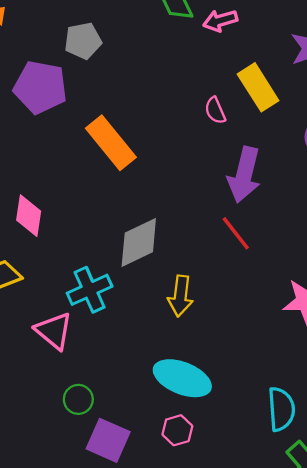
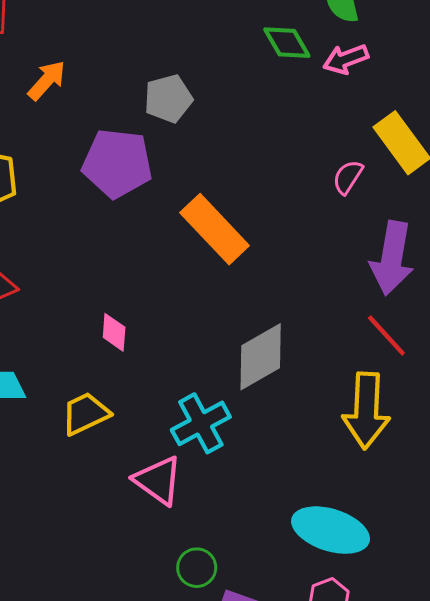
pink semicircle: (215, 110) -> (348, 177), turned 60
pink diamond: (29, 216) -> (114, 332), size x0.7
yellow arrow: (180, 296) -> (366, 411), moved, size x1.4

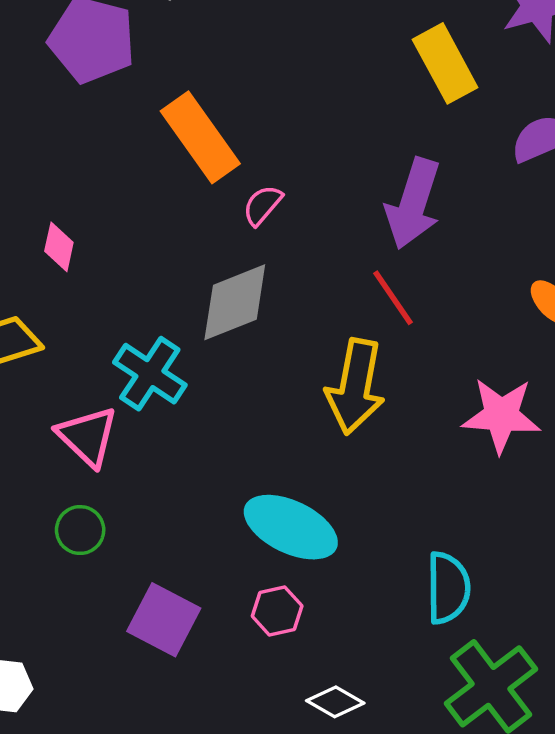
pink semicircle: (348, 177) -> (262, 205), moved
cyan cross: (201, 423) -> (150, 374), turned -36
green circle: (197, 568) -> (80, 530), moved

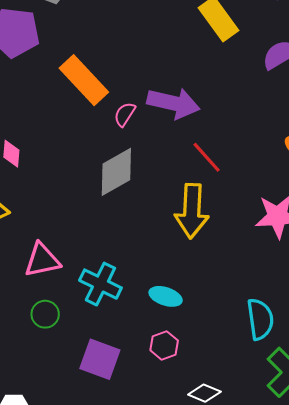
purple arrow: (413, 204) -> (173, 103), moved, turned -87
cyan cross: (150, 374) -> (100, 284), moved
pink triangle: (87, 436) -> (42, 260), turned -48
cyan ellipse: (291, 527) -> (166, 296), size x0.6

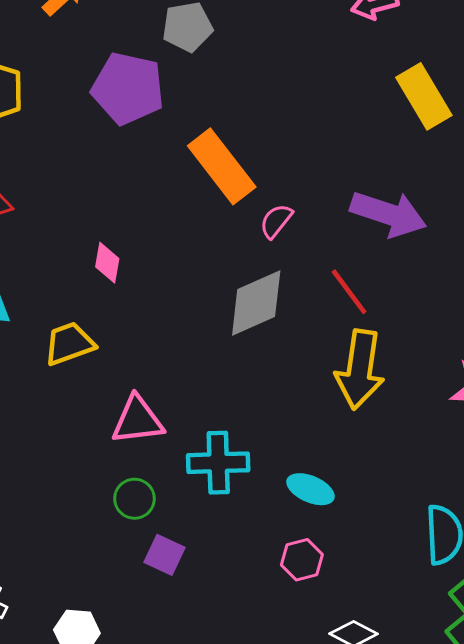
purple arrow: (173, 103) -> (388, 214), moved
red line: (207, 157) -> (349, 292), moved
cyan cross: (100, 284) -> (218, 463), turned -33
purple square: (100, 359) -> (165, 555), moved, size x0.7

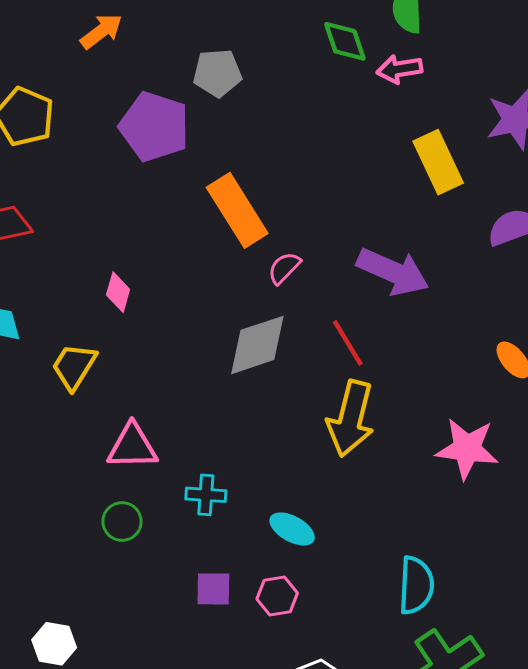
yellow trapezoid: (69, 344) -> (74, 366), turned -44
cyan cross: (218, 463) -> (206, 495), size x0.7
purple square: (165, 555) -> (213, 589), moved, turned -30

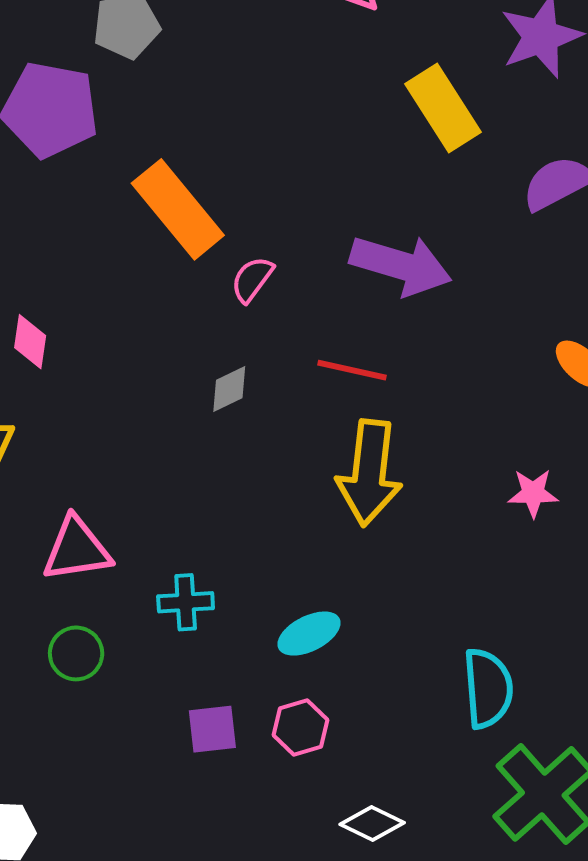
red line: (348, 343) -> (352, 370), turned -39
gray diamond: (257, 345) -> (229, 389), size x0.5
pink star: (467, 449) -> (533, 493), size x0.6
cyan ellipse: (292, 529) -> (309, 634), turned -48

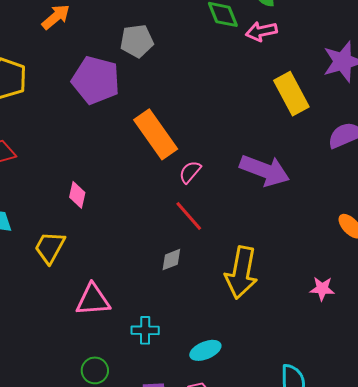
red line: (352, 370) -> (189, 216), moved, turned 32
gray diamond: (229, 389) -> (171, 260), moved
green circle: (76, 653) -> (95, 370), moved

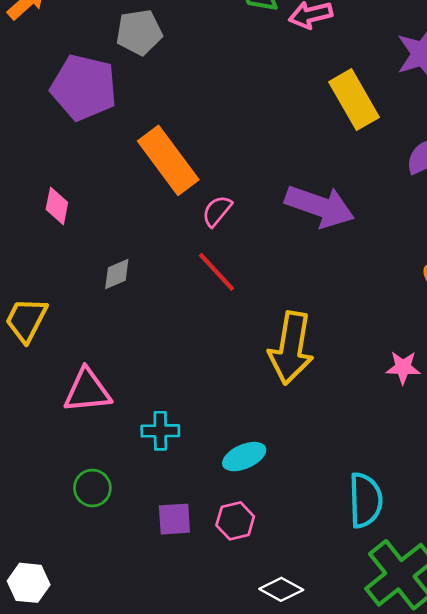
pink diamond: (77, 195) -> (57, 206), moved
gray diamond: (171, 260) -> (117, 274), moved

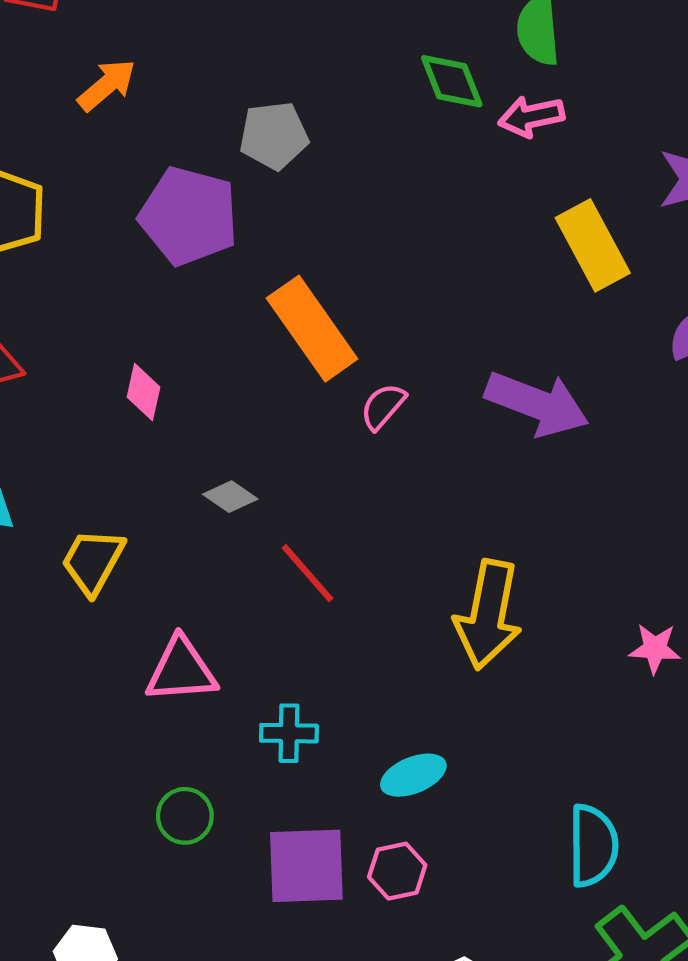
red line: (217, 272) -> (308, 573), moved
gray diamond: (117, 274) -> (230, 497), turned 56
purple square: (174, 519) -> (306, 866), size x1.6

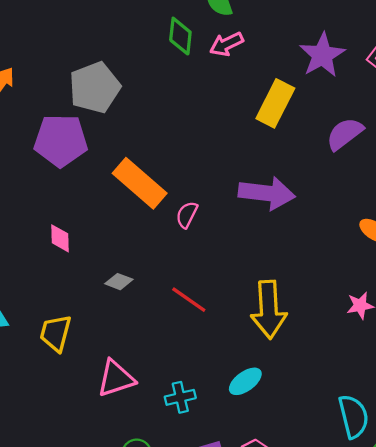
green diamond: (452, 81) -> (180, 36), turned 42
gray pentagon: (274, 136) -> (95, 88), size x1.4
yellow rectangle: (593, 245) -> (275, 103), turned 69
red line: (308, 573) -> (189, 300), moved
cyan ellipse: (413, 775) -> (245, 381), moved

